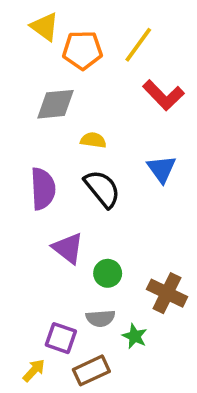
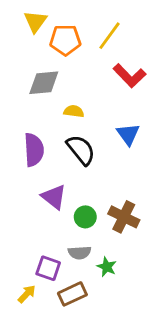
yellow triangle: (45, 27) -> (35, 21), turned 30
brown cross: (167, 293) -> (124, 217), moved

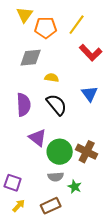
green circle: (85, 217) -> (60, 152), size x1.6
purple square: (48, 268) -> (13, 183), moved

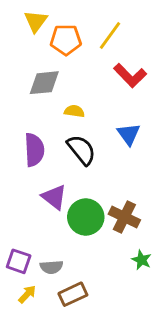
gray semicircle: (56, 177) -> (51, 267), moved
green star: (75, 187) -> (142, 260), moved

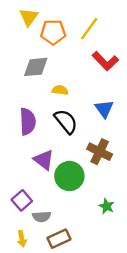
brown cross: (124, 217) -> (100, 152), moved
green star: (142, 260) -> (107, 206), moved
purple square: (19, 261) -> (22, 200), moved, turned 30
yellow arrow: (27, 294) -> (22, 239), turned 126

